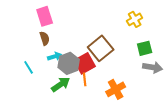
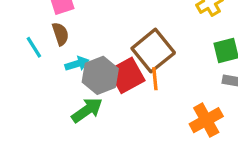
cyan line: (29, 67) -> (34, 47), moved
orange line: (85, 79) -> (155, 79), moved
orange cross: (116, 89) -> (206, 120), moved

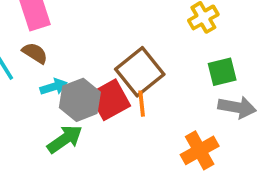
brown semicircle: (60, 34) -> (35, 53), turned -40

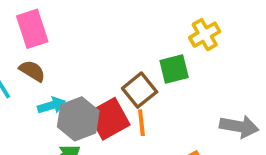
brown square: (140, 72) -> (140, 90), size x0.7
green square: (222, 72) -> (174, 69), moved

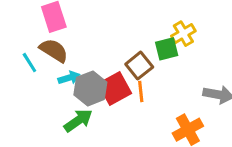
yellow cross: (205, 35) -> (183, 34), moved
brown semicircle: (32, 71) -> (54, 50), size x1.4

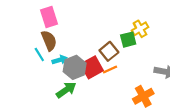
brown semicircle: (54, 50) -> (49, 41), turned 36
cyan line: (29, 63) -> (39, 55), moved
orange line: (141, 92) -> (110, 70), turned 72

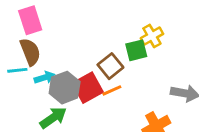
cyan line: (39, 55) -> (17, 70), turned -64

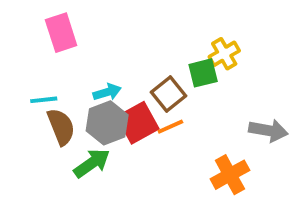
brown semicircle: (30, 52) -> (61, 127), moved
cyan arrow: (45, 78) -> (107, 92), moved

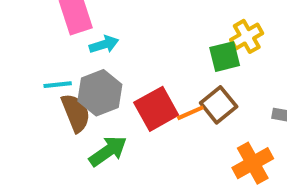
cyan arrow: (107, 92) -> (104, 44), moved
brown square: (169, 94) -> (219, 105), moved
gray hexagon: (107, 123) -> (100, 93), moved

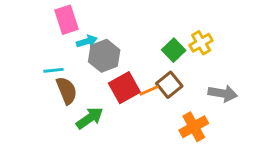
yellow cross: (247, 36) -> (201, 43), moved
green square: (225, 57) -> (174, 50), turned -30
gray hexagon: (100, 93) -> (104, 56), moved

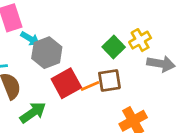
cyan arrow: (87, 41) -> (30, 39), turned 48
brown square: (169, 85) -> (109, 80), turned 30
gray arrow: (223, 93) -> (161, 64), moved

